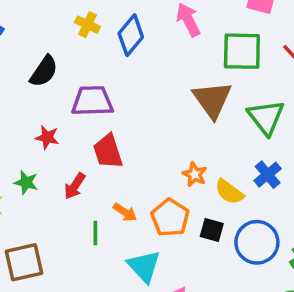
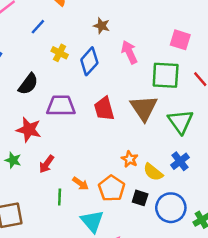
red star: (47, 137) -> (29, 130), size x1.5
red trapezoid: (108, 151) -> (104, 109), moved

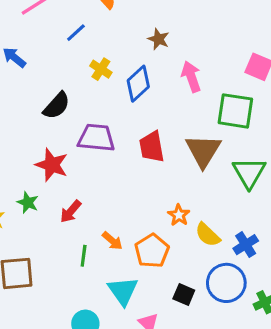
blue cross: (180, 161) -> (246, 245), moved
black square: (140, 198) -> (184, 294), moved

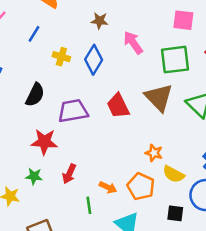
yellow semicircle: (208, 235) -> (174, 174), moved

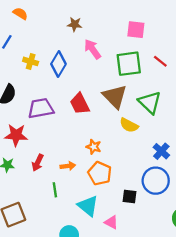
brown star: (100, 21) -> (75, 24), moved
orange star: (154, 153) -> (94, 147), moved
yellow semicircle: (174, 174) -> (129, 125), moved
orange arrow: (108, 187) -> (68, 166), moved, turned -32

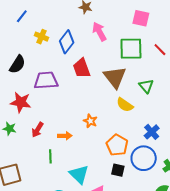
green triangle: (150, 102) -> (146, 86), size x0.7
red trapezoid: (80, 104) -> (82, 68), moved
orange pentagon: (100, 173) -> (117, 145), moved

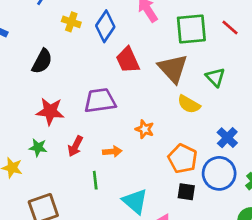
purple trapezoid: (46, 80) -> (100, 101), moved

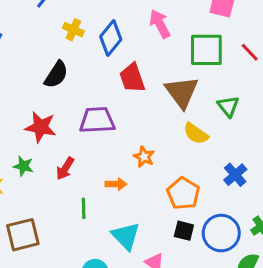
black semicircle: (42, 61) -> (56, 75), moved
orange arrow: (112, 152) -> (116, 184), moved
blue circle: (219, 173) -> (221, 233), moved

